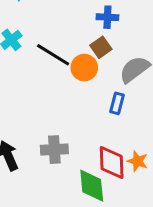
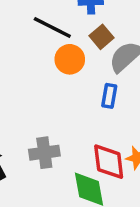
brown square: (101, 47) -> (101, 37), moved
black line: (53, 55) -> (52, 28), moved

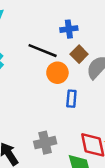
blue rectangle: (109, 96) -> (71, 99), moved

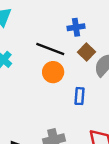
orange circle: (57, 73) -> (53, 72), moved

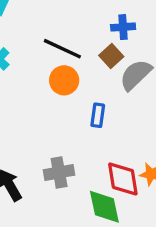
blue cross: (76, 27) -> (123, 27), moved

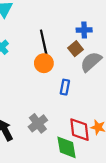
black line: (62, 49) -> (44, 42), turned 50
gray cross: (59, 172) -> (38, 123), turned -30

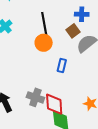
gray cross: (38, 123) -> (35, 97), turned -36
red diamond: (79, 130) -> (54, 104), moved

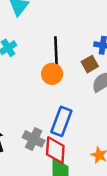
blue rectangle: (62, 65) -> (61, 121), moved, size x1.6

